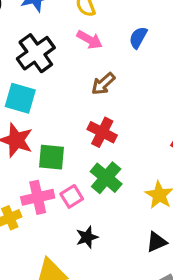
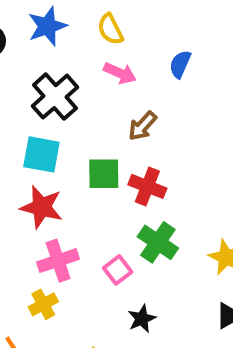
green square: (51, 157) -> (104, 174), moved
pink cross: (38, 197) -> (58, 261), moved

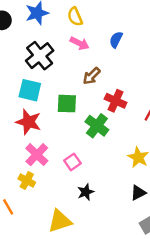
red cross: (147, 186) -> (116, 101), moved
green cross: (158, 242) -> (97, 126), moved
pink cross: (58, 261) -> (37, 155), turned -30
yellow cross: (43, 304) -> (27, 181), turned -35

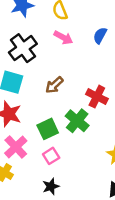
brown arrow: (92, 76) -> (54, 85), moved
green square: (67, 104) -> (48, 129), moved, turned -30
black star: (86, 192) -> (51, 186), moved

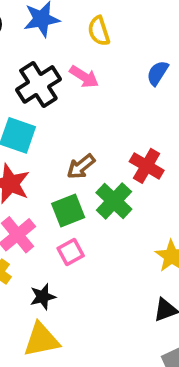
pink arrow: (63, 38) -> (84, 77), moved
brown arrow: (54, 85) -> (81, 167), moved
black star: (51, 186) -> (43, 297), moved

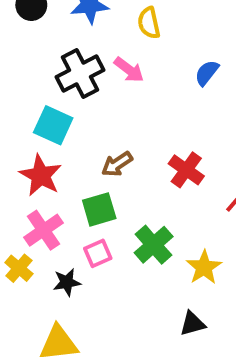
green cross: (114, 201) -> (154, 245), moved
black star: (43, 297) -> (67, 282), moved

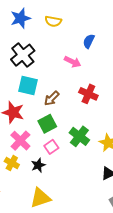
yellow semicircle: (149, 23) -> (53, 21), turned -56
pink arrow: (129, 70) -> (73, 62), moved
cyan square: (53, 125) -> (28, 85), moved

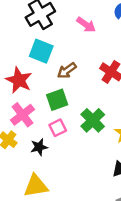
pink arrow: (73, 62) -> (86, 25), moved

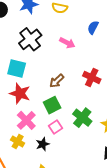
cyan square: (41, 51) -> (17, 69), moved

